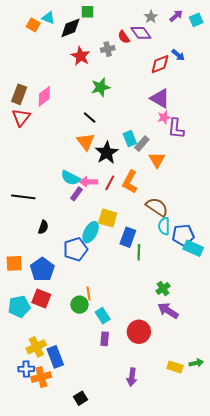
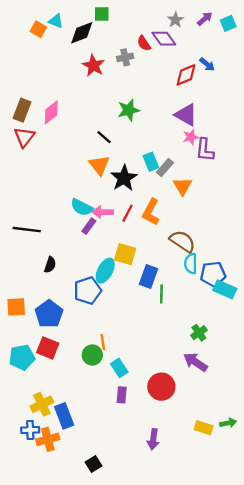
green star: (101, 87) -> (129, 110), moved
green cross: (163, 288) -> (199, 333), moved

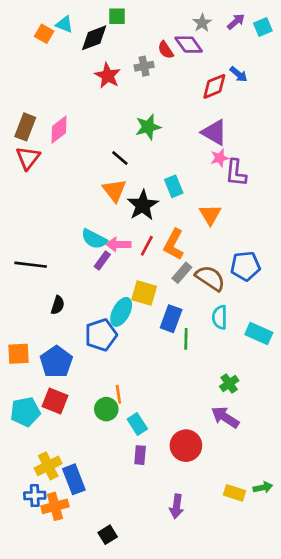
gray rectangle: (165, 168) -> (182, 273), moved
cyan semicircle: (191, 264) -> (220, 317), moved
blue pentagon: (213, 274) -> (245, 266), moved

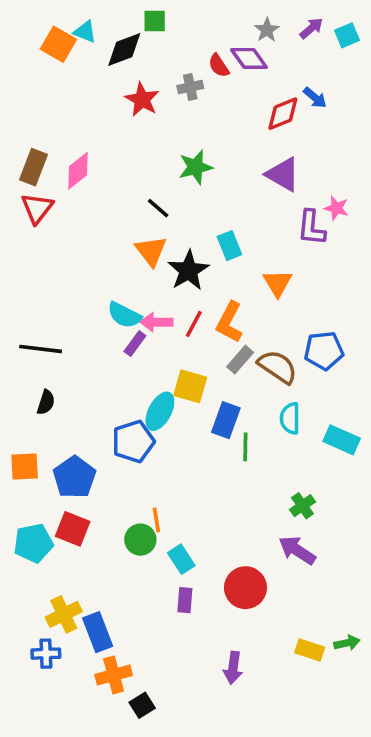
orange square: (44, 34) -> (58, 44), size x1.4
pink star: (220, 158) -> (336, 208), moved, turned 30
black semicircle: (58, 305) -> (46, 402), moved
orange cross: (55, 506) -> (114, 675), moved

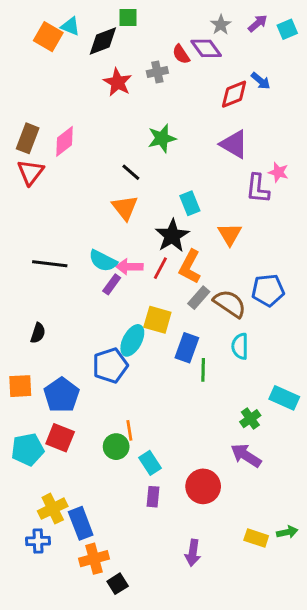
black star: (188, 271) -> (172, 236), moved
black line: (41, 349) -> (50, 264), moved
cyan rectangle: (342, 440) -> (284, 398), moved

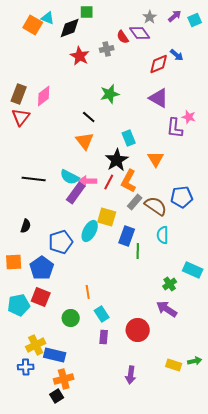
purple rectangle: (112, 284) -> (76, 193), size x1.5
blue pentagon: (110, 365) -> (61, 242), moved
green circle: (116, 447) -> (71, 318), moved
blue rectangle: (81, 523) -> (55, 355), turned -55
black square: (118, 584) -> (57, 396), moved

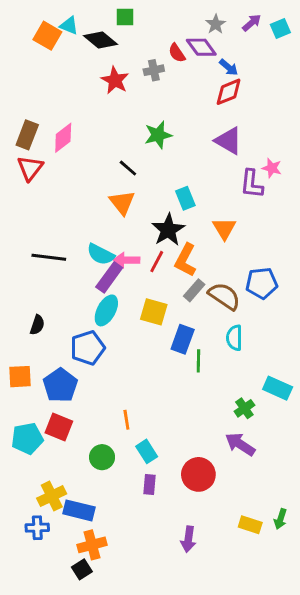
black diamond: (70, 28) -> (101, 40), turned 60
blue arrow: (177, 55) -> (229, 67), moved
cyan ellipse: (90, 231) -> (106, 310), moved
green arrow: (195, 361) -> (280, 519), turned 120

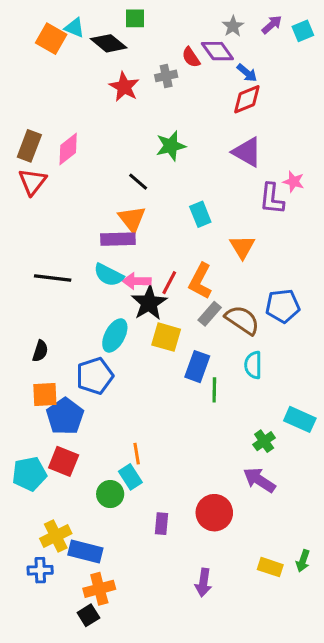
black star: (168, 230) -> (149, 303), moved
purple rectangle: (109, 277) -> (118, 239), moved, turned 52
orange square: (20, 377) -> (45, 395), moved
cyan rectangle: (147, 451) -> (130, 477), moved

